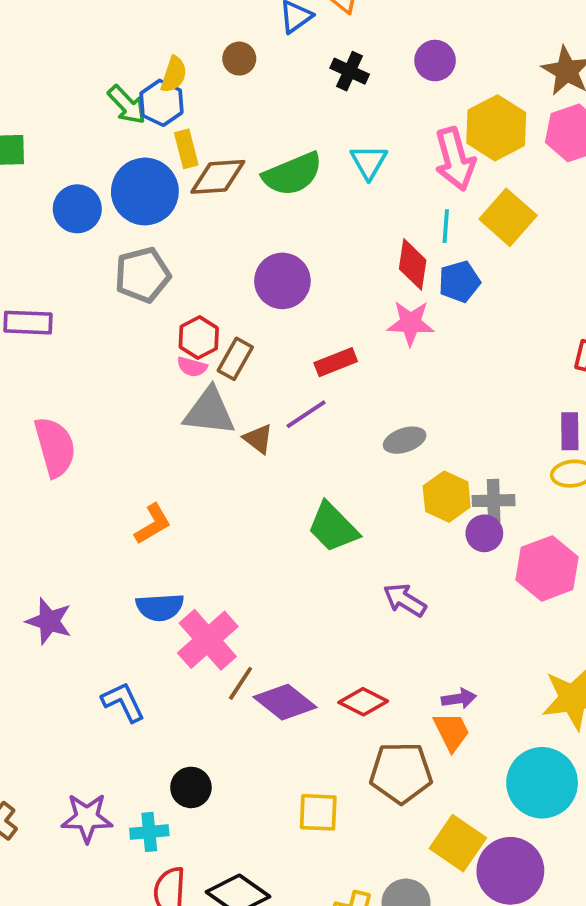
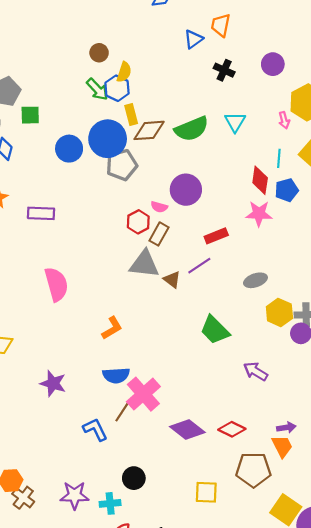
brown circle: (239, 59) -> (99, 53), moved
pink arrow: (455, 159) -> (284, 120), size x0.5
gray pentagon: (143, 275) -> (122, 165), moved
pink semicircle: (192, 367) -> (159, 207), moved
brown line: (241, 683) -> (122, 412), moved

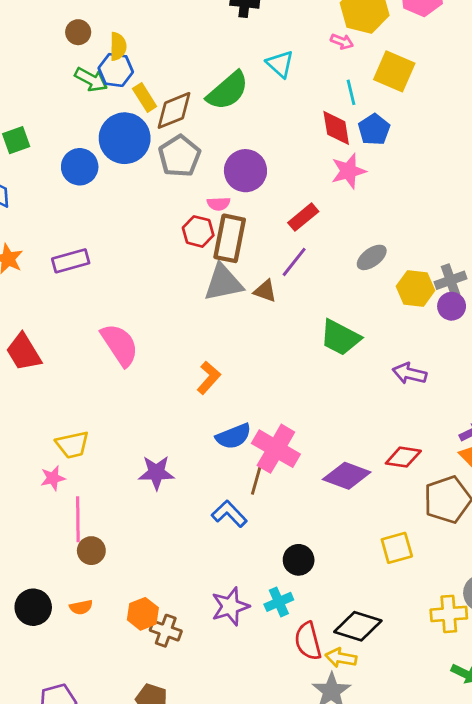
pink arrow: (284, 120) -> (342, 42), turned -35
gray pentagon: (122, 165) -> (179, 156), moved
brown rectangle: (159, 234) -> (230, 238), size x1.5

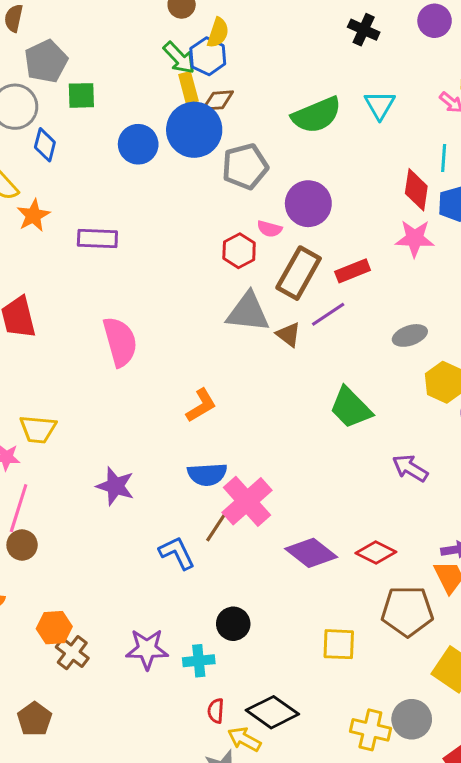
yellow rectangle: (145, 98) -> (188, 88), moved
brown diamond: (174, 110) -> (218, 100), moved, size x0.7
brown rectangle: (230, 238) -> (299, 273), moved
red semicircle: (308, 641) -> (216, 711), size x0.6

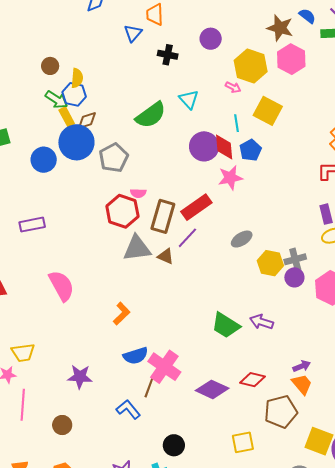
purple circle: (308, 204) -> (204, 146), moved
red hexagon: (239, 251) -> (122, 211), size x1.5
red rectangle: (353, 271) -> (196, 207), size x1.4
green trapezoid: (351, 408) -> (226, 325), moved
brown circle: (22, 545) -> (62, 425), moved

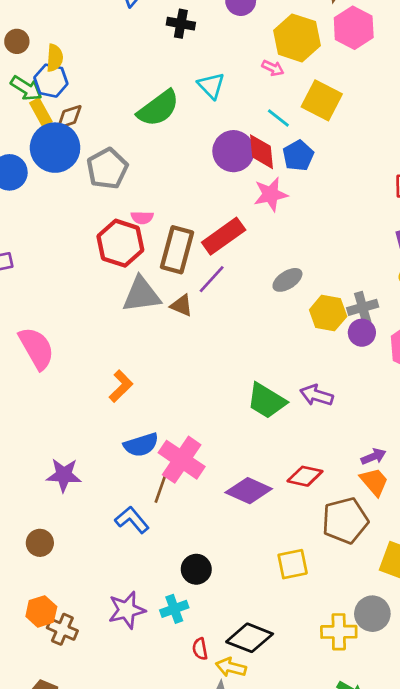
cyan line: (237, 123) -> (278, 118), turned -42

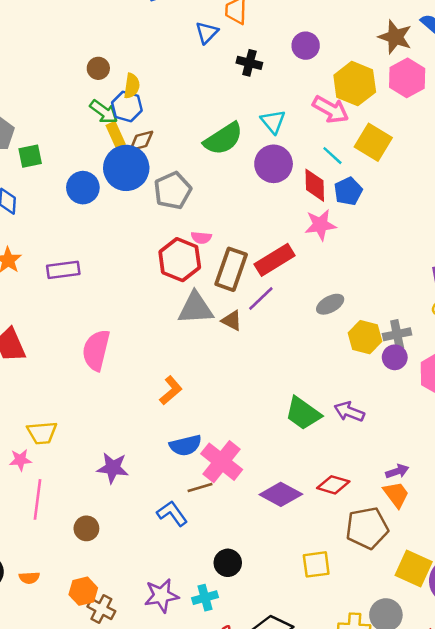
pink arrow: (273, 68) -> (331, 109), size x1.8
purple circle: (233, 151) -> (274, 164), moved
pink semicircle: (36, 348) -> (96, 350), turned -141
brown line: (160, 489) -> (200, 487), turned 50

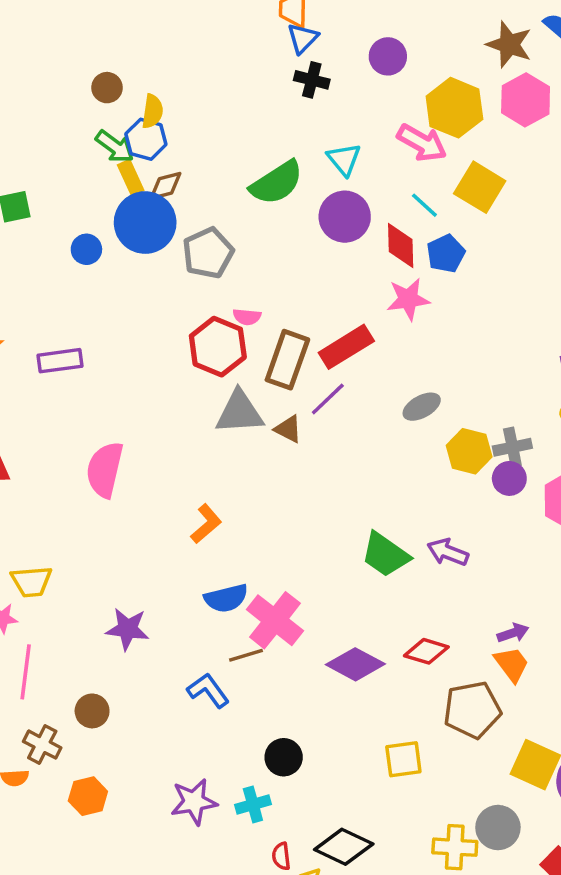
blue triangle: (207, 33) -> (303, 38), moved
blue circle: (83, 188) -> (86, 249), size x0.7
brown cross: (101, 609) -> (42, 745), moved

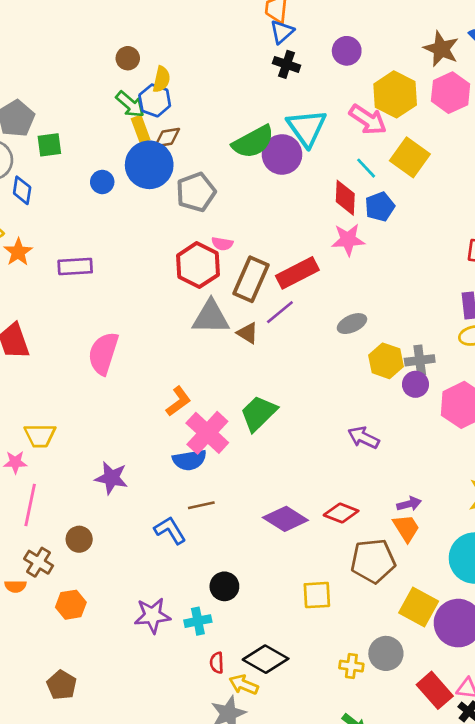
cyan triangle: (344, 159) -> (307, 128), size x1.5
purple circle: (345, 217) -> (282, 155), moved
green trapezoid: (385, 555) -> (259, 413), moved, turned 96
pink cross: (275, 620) -> (207, 433), moved
yellow cross: (455, 847) -> (351, 666), size x0.7

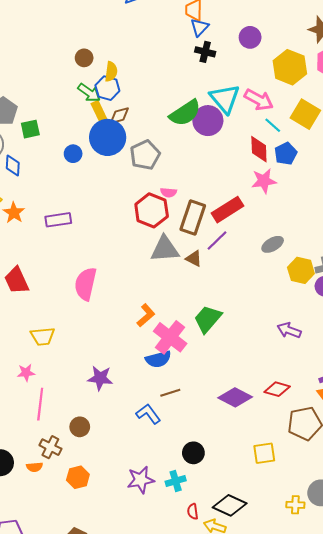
pink arrow: (368, 120) -> (259, 100), moved
yellow trapezoid: (40, 436) -> (43, 336), moved

